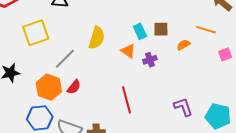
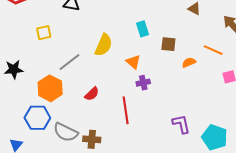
cyan rectangle: (140, 31) -> (143, 29), moved
yellow square: (36, 33) -> (44, 33), size x0.6
purple cross: (150, 60) -> (143, 83), moved
red semicircle: (74, 87) -> (92, 94), moved

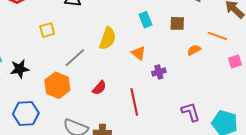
brown square: (168, 44) -> (177, 23), moved
purple cross: (143, 83) -> (159, 72), moved
blue hexagon: (37, 118) -> (26, 114), moved

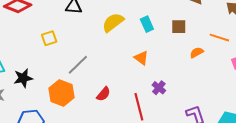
yellow semicircle: (108, 38) -> (113, 22), moved, turned -145
purple cross: (159, 72) -> (159, 88), moved, turned -32

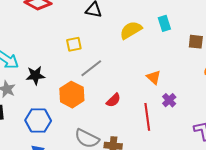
cyan rectangle: (147, 24) -> (164, 23), moved
yellow square: (49, 38) -> (74, 44), moved
orange triangle: (141, 58) -> (154, 77), moved

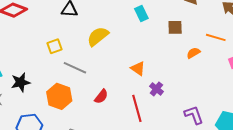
yellow semicircle: (131, 30) -> (98, 36), moved
gray line: (91, 68) -> (75, 68), turned 70

